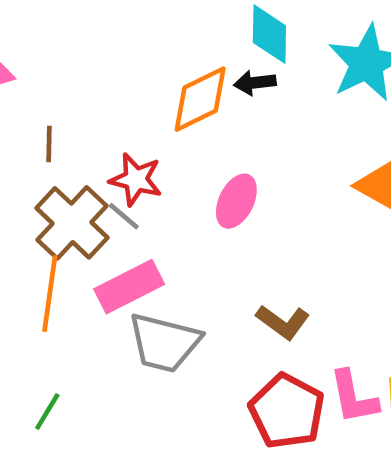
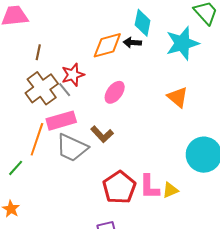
red star: (136, 179) -> (73, 75), turned 30
orange line: (50, 294) -> (37, 139), moved
brown L-shape: (283, 322) -> (102, 134), moved

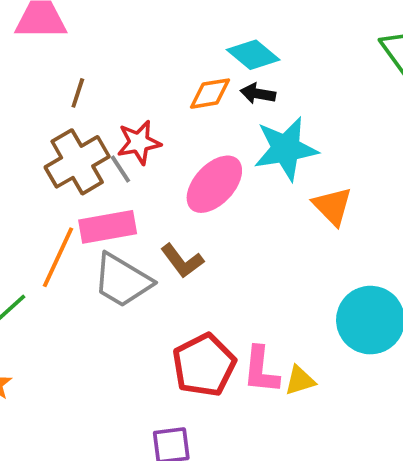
cyan diamond: (143, 23) -> (253, 55), moved, turned -68
cyan star: (182, 43) -> (286, 149), moved
orange diamond: (107, 45) -> (210, 94), size x0.7
pink ellipse: (115, 92) -> (214, 184), size x1.4

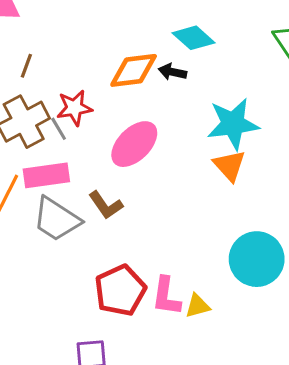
cyan diamond: (253, 55) -> (194, 38), moved
orange diamond: (210, 94) -> (134, 70), size x1.4
cyan star: (286, 149) -> (233, 124), moved

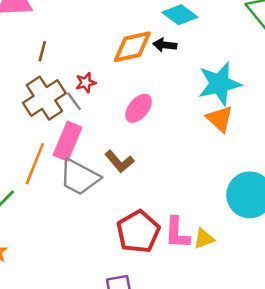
red star: (74, 108) -> (86, 83), size x0.7
pink ellipse: (134, 144) -> (139, 108), size x0.7
pink rectangle: (46, 175) -> (67, 141), turned -54

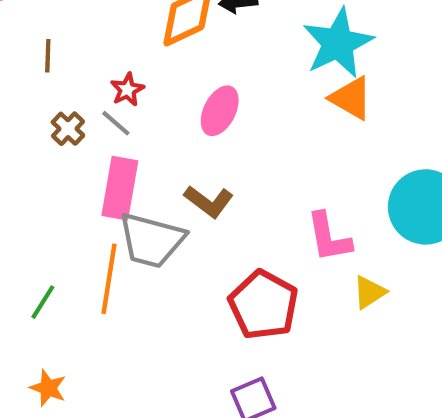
brown cross: (44, 98) -> (68, 129), size x0.5
orange line: (35, 164) -> (109, 279), moved
pink L-shape: (177, 233) -> (329, 237), moved

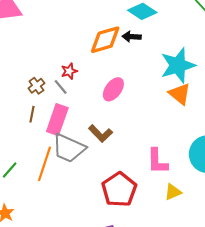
brown line: (48, 56) -> (32, 114), moved

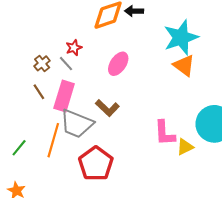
brown line: (32, 114) -> (39, 92), turned -42
red pentagon: (119, 190) -> (96, 164), moved
yellow triangle: (173, 192) -> (185, 147), moved

